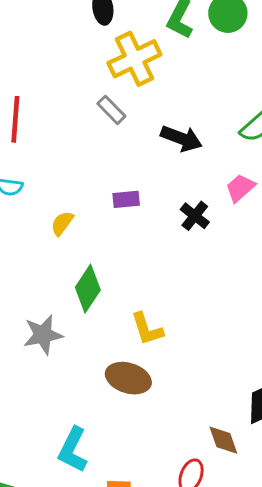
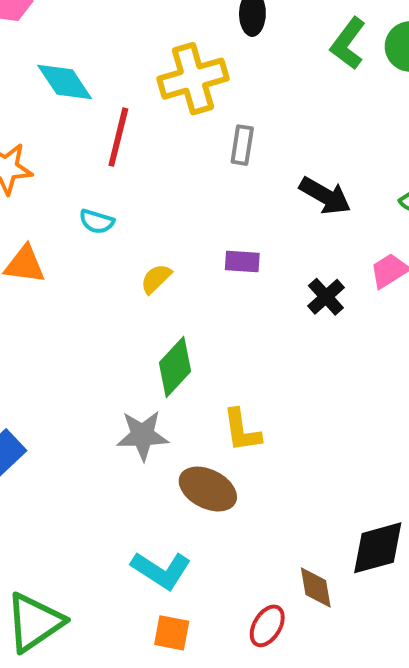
yellow cross: (134, 59) -> (193, 79), moved
gray rectangle: (111, 110) -> (242, 145), turned 44
gray star: (43, 335) -> (143, 435), moved
cyan L-shape: (73, 450) -> (161, 570), moved, turned -93

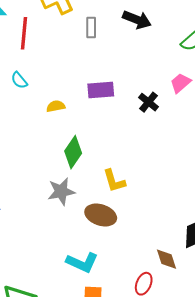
black arrow: (325, 196) -> (137, 20), moved
cyan semicircle: (97, 221) -> (19, 80), turned 42
purple rectangle: (242, 262) -> (101, 90), size x1.4
yellow semicircle: (156, 279) -> (56, 106), turned 42

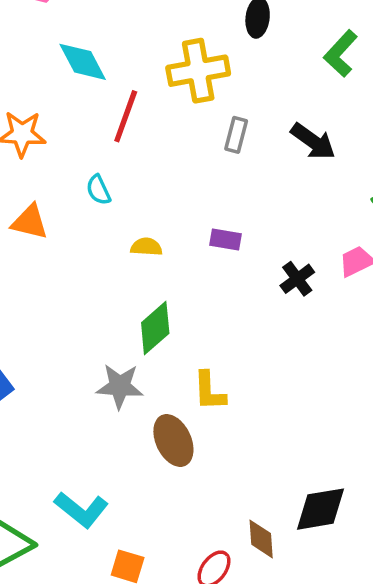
purple rectangle: (101, 90) -> (225, 240), size x0.7
brown ellipse: (101, 215) -> (173, 441), turned 32
cyan L-shape: (82, 262) -> (81, 510), moved

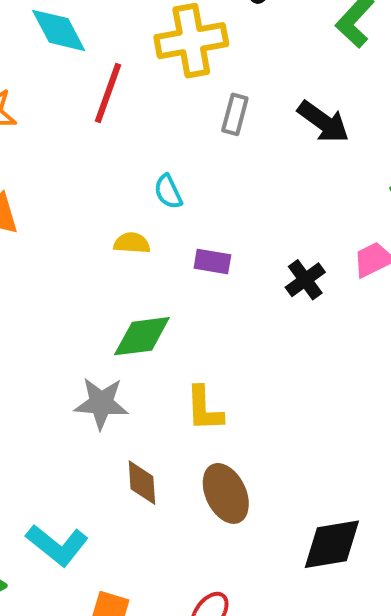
cyan semicircle: (98, 190) -> (168, 192), moved
purple rectangle: (225, 240) -> (212, 261), moved
green diamond: (155, 328) -> (142, 336), turned 34
brown ellipse: (173, 441) -> (226, 493), moved
brown diamond: (261, 539) -> (142, 483), moved

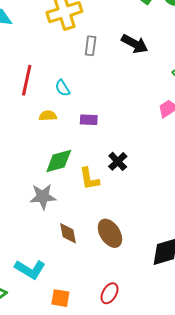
red line: (108, 93) -> (27, 80), moved
black cross: (305, 280) -> (118, 161), moved
yellow L-shape: (204, 409) -> (89, 179), moved

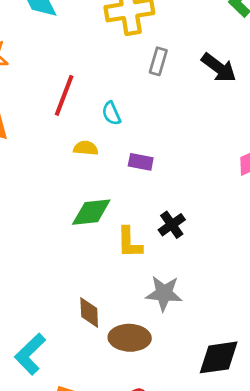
gray star: (43, 197) -> (164, 293), moved
brown ellipse: (110, 233) -> (130, 338), moved, turned -64
cyan L-shape: (30, 269) -> (30, 354), turned 96

